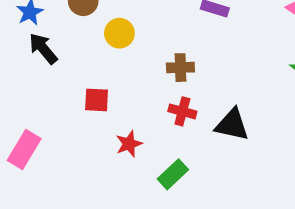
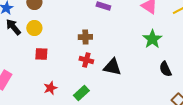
yellow circle: (119, 33) -> (34, 28), moved
red star: (129, 144) -> (50, 88), moved

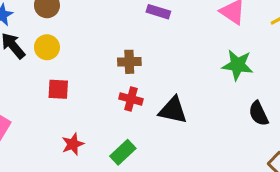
green star: (152, 39) -> (238, 65), turned -30

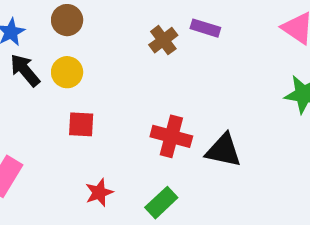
brown cross: (129, 62) -> (163, 40), moved, turned -35
red cross: (131, 99) -> (171, 136), size x1.4

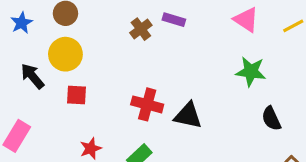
black arrow: (25, 70) -> (32, 76), moved
yellow circle: (67, 72) -> (65, 54), size x1.4

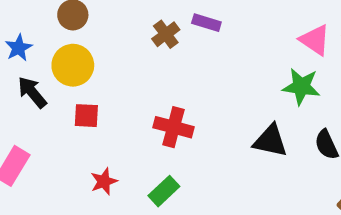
pink triangle: (246, 20) -> (315, 40), moved
blue star: (21, 23) -> (19, 48), moved
black triangle: (188, 115) -> (270, 141), moved

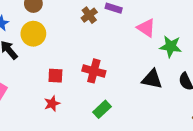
pink triangle: (315, 40) -> (146, 28), moved
red square: (86, 116) -> (55, 76), moved
green rectangle: (164, 191) -> (102, 109), moved

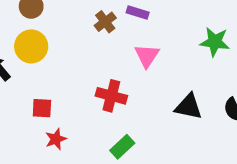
pink triangle: (146, 28) -> (147, 56), moved, turned 30
green star: (171, 47) -> (215, 42), moved
red square: (55, 76) -> (42, 108), moved

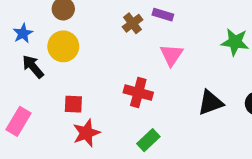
black triangle: (189, 107) -> (210, 103), turned -32
red star: (56, 139) -> (86, 133), size x1.4

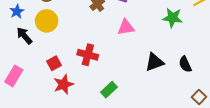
pink triangle: (171, 55) -> (126, 27), turned 48
red cross: (138, 93) -> (88, 55), moved
red square: (73, 104) -> (54, 63), turned -32

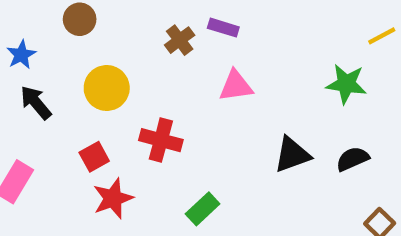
green star: (172, 18) -> (346, 84), moved
yellow circle: (47, 21) -> (107, 88), moved
black semicircle: (185, 64) -> (353, 159), turned 91

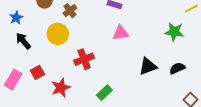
brown cross: (180, 40) -> (70, 11), moved
red cross: (161, 140) -> (84, 59), turned -36
red square: (94, 157) -> (37, 72), moved

